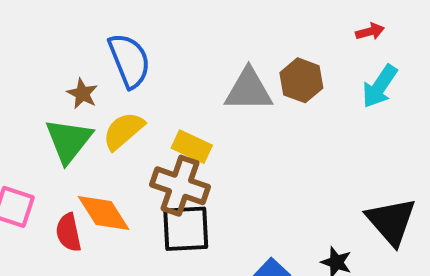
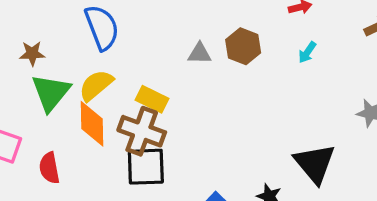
cyan arrow: (380, 86) -> (307, 52), size x0.6
gray triangle: (249, 90) -> (199, 54), size x0.6
brown star: (82, 94) -> (32, 54), moved, turned -30
orange diamond: (104, 213) -> (92, 124), moved, turned 30

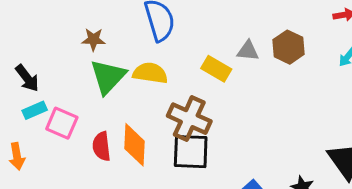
yellow semicircle: (96, 85) -> (150, 73), turned 44
yellow rectangle: (152, 99) -> (216, 69), moved
orange diamond: (92, 124) -> (135, 145), moved

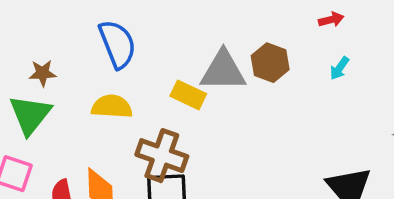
gray triangle: (248, 51) -> (223, 71), size x1.8
green triangle: (108, 77) -> (30, 115), moved

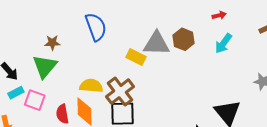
cyan arrow: (339, 68) -> (223, 43), size x1.5
yellow semicircle: (112, 107) -> (91, 86), moved
brown cross: (162, 156) -> (120, 92), turned 32

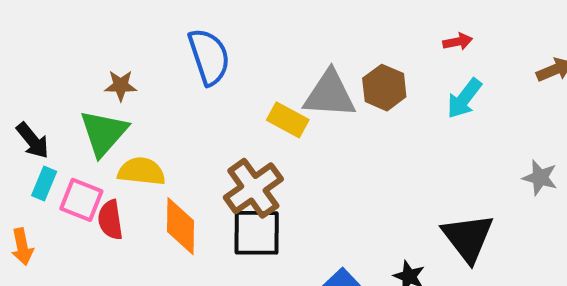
yellow semicircle: (91, 86) -> (142, 171), moved
cyan rectangle: (16, 93) -> (44, 184), turned -42
red semicircle: (62, 114) -> (110, 220), moved

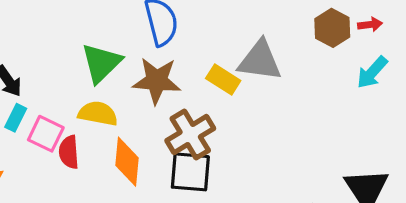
brown star: (121, 86) -> (157, 81), moved, size x1.8
brown hexagon: (384, 88) -> (332, 28), moved
green triangle: (104, 133) -> (101, 63), moved

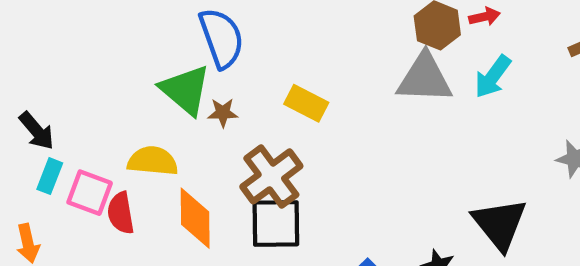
gray triangle: (260, 61) -> (425, 78), moved
green triangle: (101, 63) -> (185, 90), moved, turned -30
brown star: (157, 81) -> (223, 113), size x0.5

